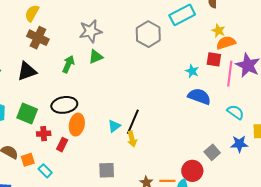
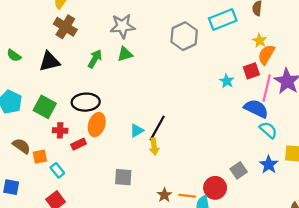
orange semicircle: (226, 43) -> (266, 55), turned -48
red square: (214, 59) -> (251, 71), turned -35
blue semicircle: (199, 96) -> (256, 109), moved
blue star: (239, 144) -> (269, 165), turned 30
red rectangle: (62, 145) -> (79, 144), turned 32

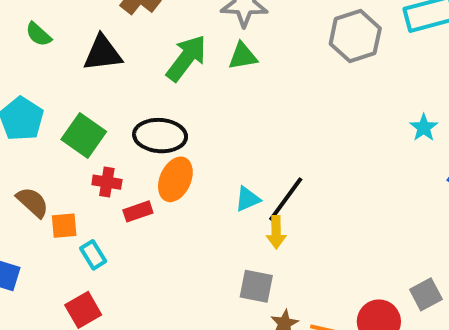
green arrow: (95, 59) -> (186, 58), size x1.4
gray square: (123, 177) -> (256, 286), moved

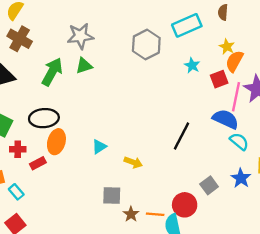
cyan star: (424, 128) -> (192, 65), moved
black line: (286, 199) -> (181, 136), moved
yellow arrow: (276, 232) -> (133, 162), moved, turned -60

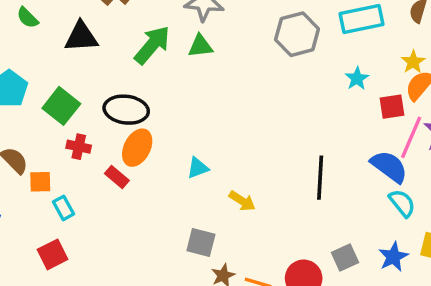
black line: (181, 136) -> (320, 178), turned -36
red rectangle: (38, 163) -> (117, 177), moved, turned 56

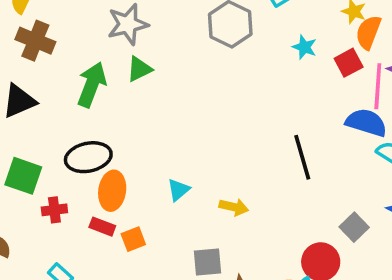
orange square: (40, 182) -> (133, 239), moved

